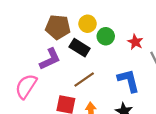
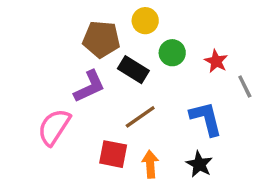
yellow circle: (88, 24) -> (145, 21), moved

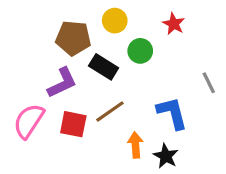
red star: (216, 61) -> (174, 24), moved
red square: (113, 154) -> (73, 124), moved
orange arrow: (150, 164) -> (135, 145), moved

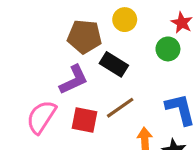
green circle: (140, 51) -> (168, 49), moved

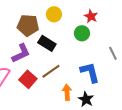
red square: (85, 120) -> (28, 79), turned 30

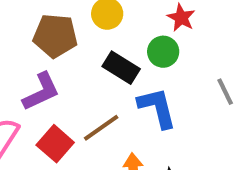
black rectangle: (47, 43) -> (121, 68), moved
blue L-shape: (90, 72) -> (157, 108), moved

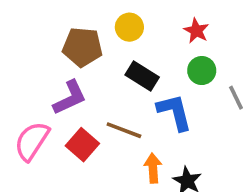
green circle: (163, 52) -> (202, 71), moved
brown line: (101, 128) -> (124, 130), turned 56

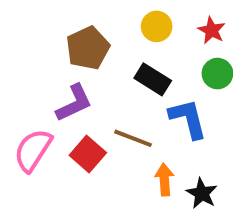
yellow circle: (129, 27) -> (157, 26), moved
brown pentagon: (82, 47) -> (88, 48), turned -30

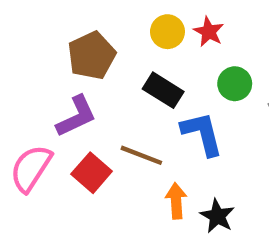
red star: (212, 30) -> (209, 32), moved

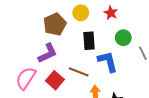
yellow circle: (167, 32) -> (81, 13), moved
black rectangle: (163, 90) -> (89, 41), turned 54

